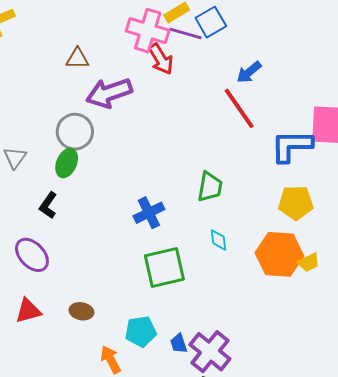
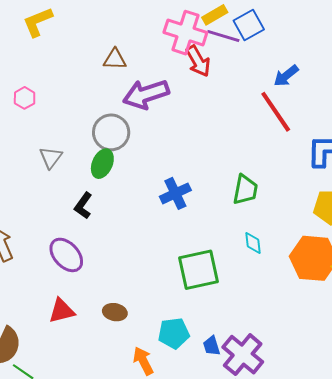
blue cross: (149, 213) -> (175, 193), moved

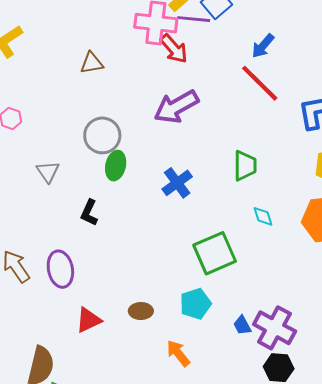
purple arrow: (146, 94) -> (176, 107), moved
green ellipse: (102, 164) -> (116, 166), moved
purple ellipse: (66, 255) -> (60, 269), moved, turned 42
cyan pentagon: (174, 333) -> (195, 304), moved

